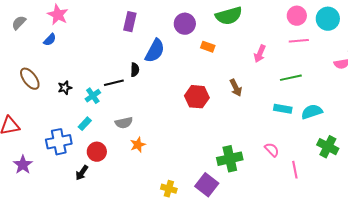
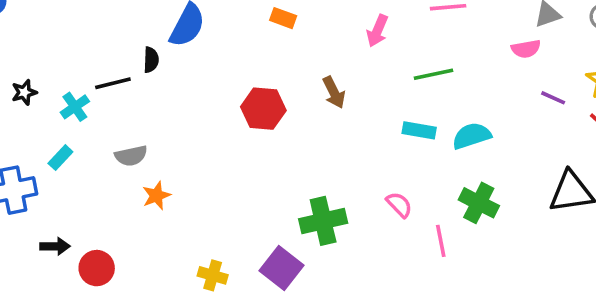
green cross: (328, 147) -> (479, 203), moved
red circle: (97, 152) -> (97, 268), moved
black arrow: (82, 173) -> (55, 246), turned -126

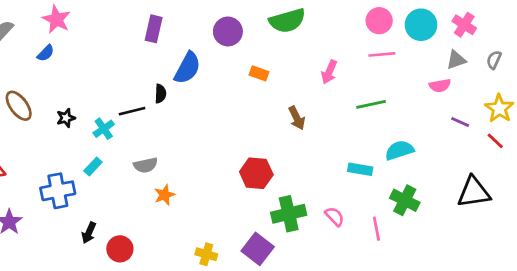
orange rectangle: (283, 18) -> (259, 73), moved
red hexagon: (263, 109) -> (256, 173), moved
cyan rectangle: (419, 130) -> (360, 169), moved
pink semicircle: (399, 205) -> (335, 216), moved
black arrow: (55, 246) -> (89, 233), turned 115

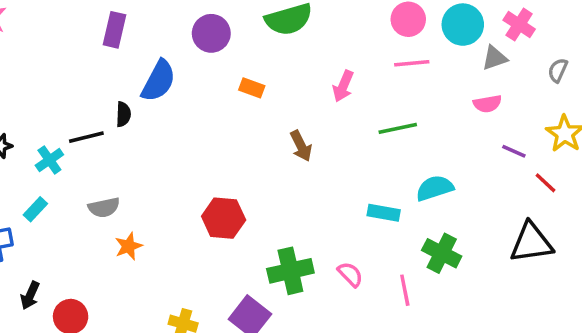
gray triangle: (456, 60) -> (494, 58), moved
red line: (495, 141) -> (545, 183), moved
red hexagon: (256, 173) -> (224, 218), moved

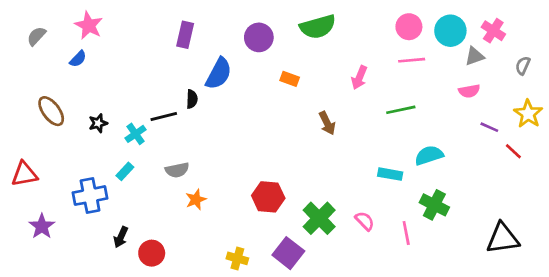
red hexagon: (224, 218) -> (268, 197), moved
black triangle: (531, 243) -> (503, 238), moved
green cross: (290, 271) -> (319, 218), turned -32

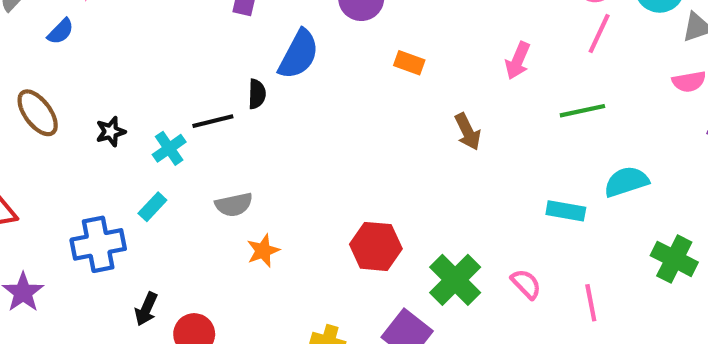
blue semicircle: (78, 59) -> (61, 31), moved
pink line: (412, 60) -> (599, 33), turned -60
green cross: (434, 205) -> (674, 259), moved

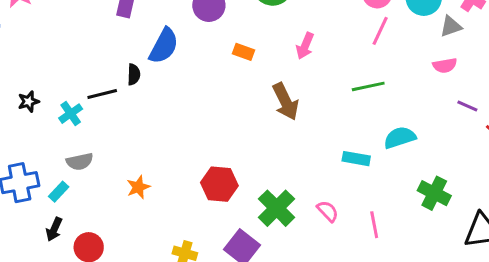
pink arrow: (518, 61) -> (305, 46), moved
brown arrow: (468, 132) -> (286, 101), size x1.4
gray semicircle: (234, 205) -> (80, 162), moved
cyan rectangle: (152, 207) -> (59, 192), moved

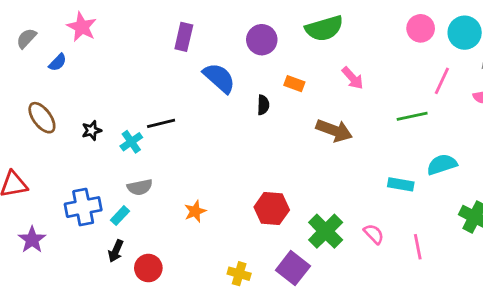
pink line: (380, 31) -> (442, 81), moved
blue semicircle: (164, 46) -> (219, 78), turned -76
pink arrow: (305, 46) -> (353, 78), turned -65
black semicircle: (134, 74) -> (263, 105), moved
brown arrow: (286, 101) -> (334, 130), turned -44

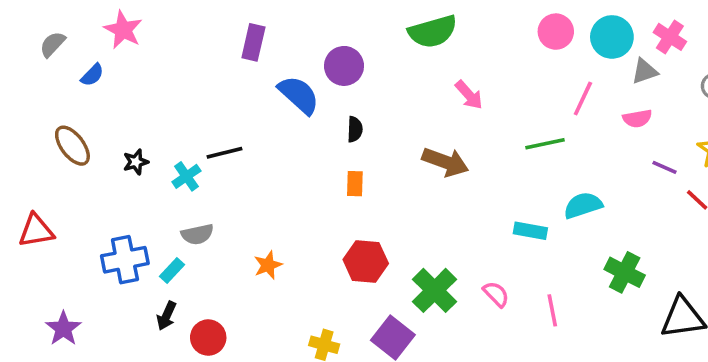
purple circle: (262, 40) -> (344, 66), moved
orange rectangle: (294, 84) -> (355, 184), moved, turned 72
purple star: (32, 240) -> (63, 328), moved

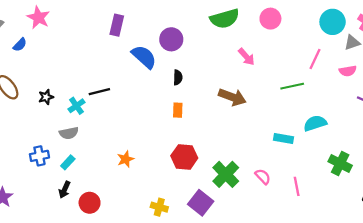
pink circle: (556, 32) -> (270, 19), moved
gray semicircle: (197, 234) -> (69, 133), moved
blue cross: (125, 260) -> (39, 156), size x0.7

